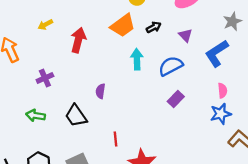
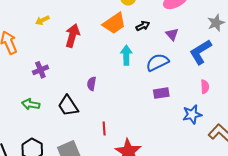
purple rectangle: (176, 99) -> (161, 93), turned 35
blue star: (221, 114) -> (192, 114), moved

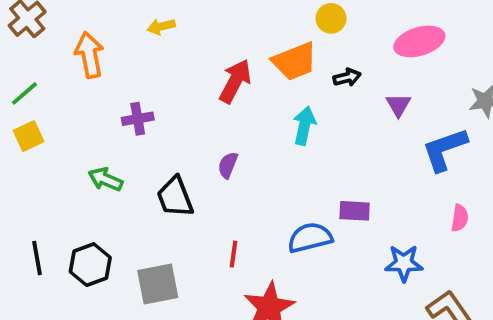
red arrow: (72, 36) -> (235, 81), moved
blue semicircle: (157, 62) -> (310, 238), moved
pink semicircle: (205, 87) -> (460, 218), moved

